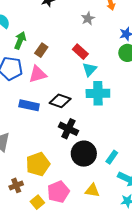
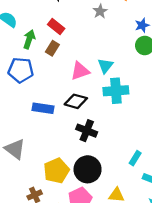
red rectangle: (80, 52) -> (56, 26), moved
pink triangle: (38, 74) -> (80, 71), moved
black circle: (84, 154) -> (88, 169), moved

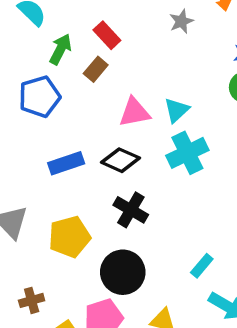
blue pentagon: (21, 70) -> (40, 97), turned -30
cyan cross: (116, 91) -> (187, 153), turned -30
blue rectangle: (43, 108) -> (66, 163), turned -36
yellow pentagon: (56, 171) -> (69, 237), moved

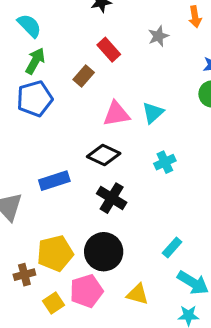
red rectangle: (107, 35) -> (109, 50), moved
green arrow: (61, 49) -> (35, 61), moved
cyan cross: (187, 153) -> (165, 162), moved, size x0.6
blue rectangle: (66, 163) -> (54, 181), moved
yellow pentagon: (69, 237) -> (55, 253), moved

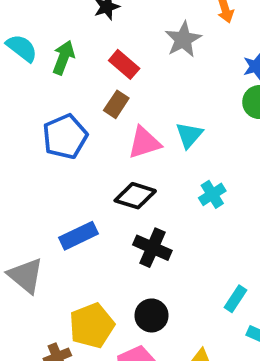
gray star: (158, 36) -> (183, 39), size x1.4
green arrow: (35, 61) -> (64, 58), moved
brown rectangle: (84, 76) -> (116, 104), moved
blue pentagon: (35, 99) -> (65, 137), moved
black circle: (104, 252) -> (152, 315), size x0.7

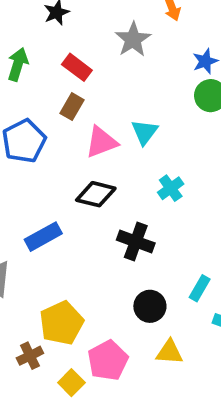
black cross: (152, 248) -> (136, 242), moved
black circle: (152, 315) -> (150, 306), moved

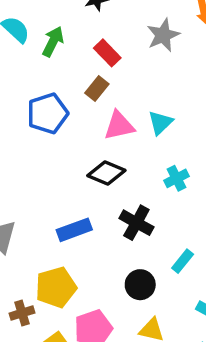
blue rectangle: (43, 237) -> (74, 230), moved
cyan rectangle: (200, 288) -> (183, 261), moved

